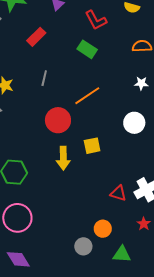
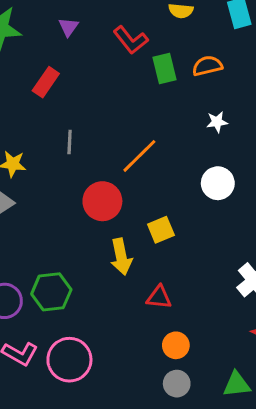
green rectangle: (87, 49) -> (165, 69), moved, turned 54
red triangle: (118, 193) -> (159, 297), moved
orange circle: (103, 229) -> (176, 345), moved

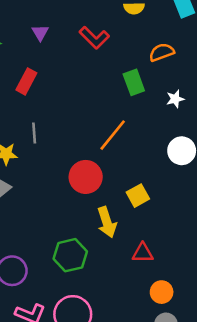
green rectangle: (165, 69) -> (134, 82), moved
gray line: (70, 142) -> (34, 133), moved
green hexagon: (51, 292) -> (70, 255), moved

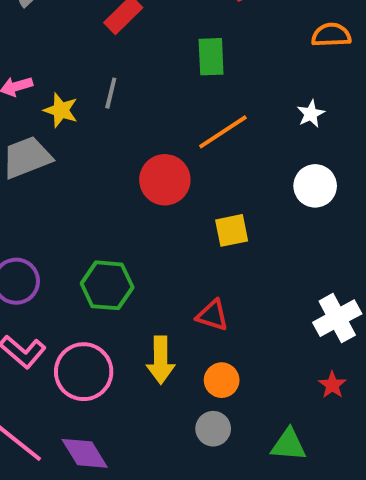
green rectangle: (134, 82) -> (211, 57), moved
white star: (175, 99) -> (311, 114), moved, turned -30
yellow arrow: (107, 222) -> (161, 360), moved

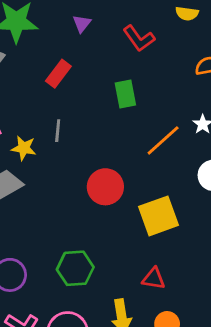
orange line: (223, 132) -> (163, 140), moved
yellow square: (232, 230) -> (158, 216), size x1.6

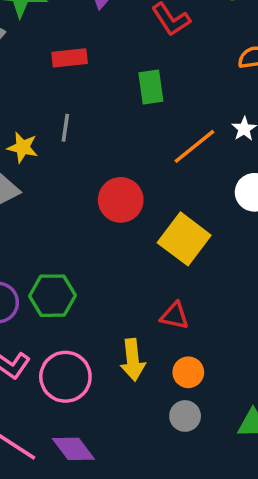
red rectangle: (58, 74) -> (70, 58), turned 44
yellow square: (158, 216) -> (184, 239), turned -36
green hexagon: (75, 268) -> (53, 296), moved

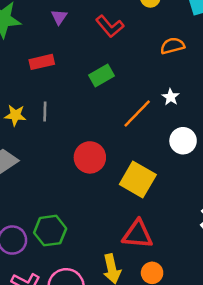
green rectangle: (151, 87) -> (102, 76), turned 75
yellow star: (23, 147) -> (15, 115), moved
red triangle: (175, 316) -> (138, 234), size x1.5

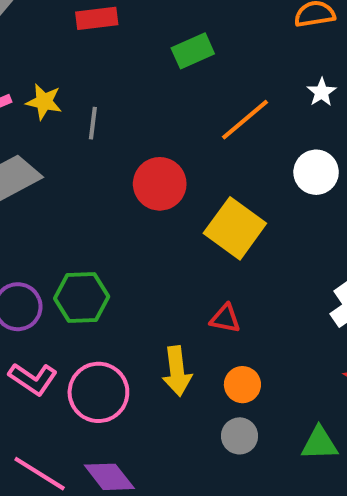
white star: (171, 97) -> (322, 92), moved
gray line: (45, 111) -> (93, 123), moved
red triangle: (138, 234) -> (225, 319), size x0.6

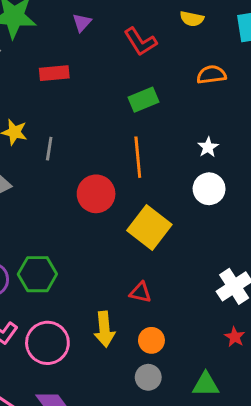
green rectangle: (193, 51) -> (144, 100), moved
white star: (322, 92) -> (208, 147), moved
orange line: (245, 120) -> (138, 157), moved, turned -57

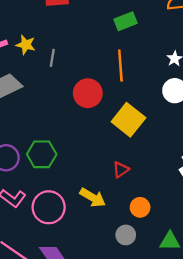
red triangle: (140, 292) -> (121, 170), turned -48
yellow arrow: (104, 329) -> (93, 197), turned -55
orange circle: (151, 340) -> (140, 207), moved

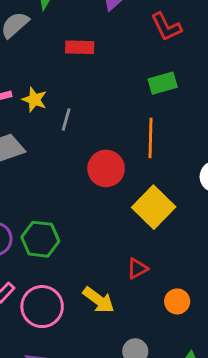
orange circle: (140, 207) -> (177, 301), moved

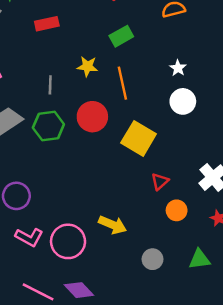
yellow star: (34, 100) -> (87, 66), moved
green hexagon: (40, 239) -> (48, 126), moved
red triangle: (137, 269) -> (160, 181), moved

